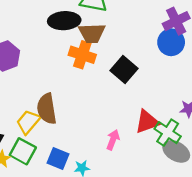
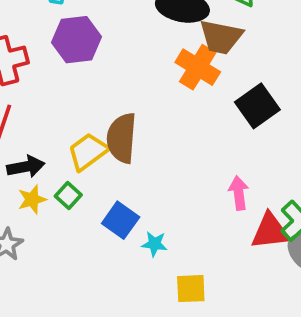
red triangle: (147, 122) -> (270, 231), moved
pink arrow: (113, 140) -> (239, 193), moved, turned -42
green square: (23, 151) -> (68, 195), size x0.6

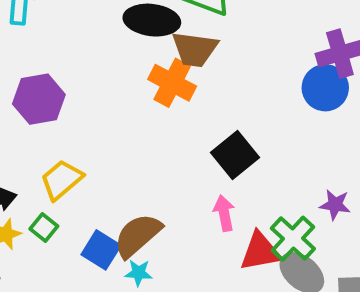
purple hexagon: (77, 40) -> (39, 99), moved
black square: (257, 106) -> (235, 155), moved
brown semicircle: (122, 138) -> (138, 235), moved, turned 48

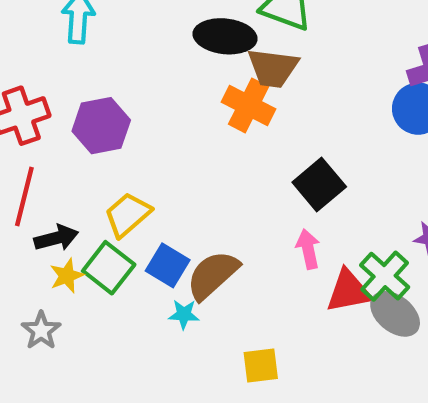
green square: (44, 227) -> (109, 268), size x1.6
blue square: (101, 250) -> (168, 265), moved
cyan star: (138, 273) -> (184, 314), moved

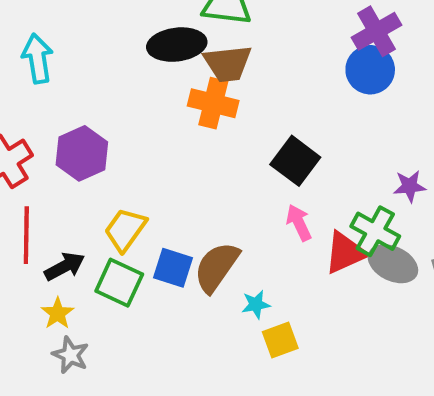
yellow star: (67, 276) -> (58, 313), moved
cyan star: (184, 314) -> (256, 304), moved

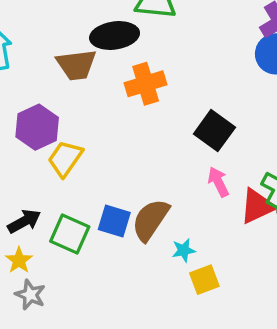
brown trapezoid: (228, 63) -> (76, 65), moved
orange cross: (213, 103) -> (146, 84), turned -30
yellow trapezoid: (125, 230) -> (65, 159), moved

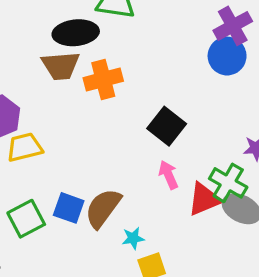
brown trapezoid: (76, 65) -> (61, 66), moved
yellow trapezoid: (65, 159) -> (25, 147), turned 39
green square: (70, 234) -> (26, 219), turned 36

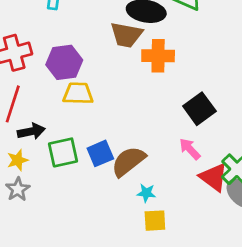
pink arrow: (168, 175) -> (190, 149), turned -35
red triangle: (204, 199) -> (214, 177), turned 44
blue square: (69, 208) -> (100, 153), turned 32

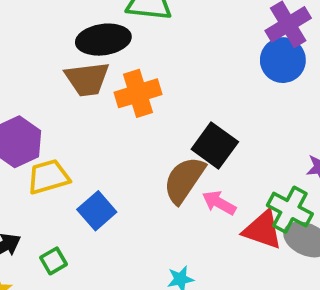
green square: (63, 152) -> (54, 261), size x0.6
blue square: (100, 153) -> (97, 211), moved
brown semicircle: (128, 161) -> (184, 180), moved

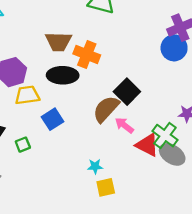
black ellipse: (103, 40) -> (63, 75), moved
orange cross: (138, 93) -> (87, 54), turned 30

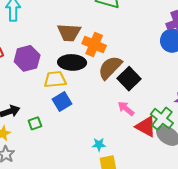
yellow trapezoid: (27, 95) -> (55, 79), moved
brown semicircle: (106, 109) -> (110, 68), moved

